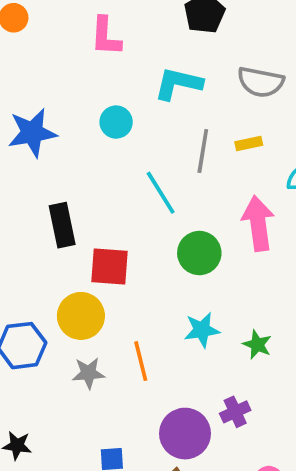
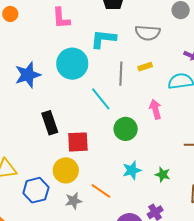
cyan circle: (116, 122) -> (72, 64), size x1.8
pink arrow: (258, 223) -> (155, 109), size x0.7
orange line: (141, 361) -> (101, 191), turned -35

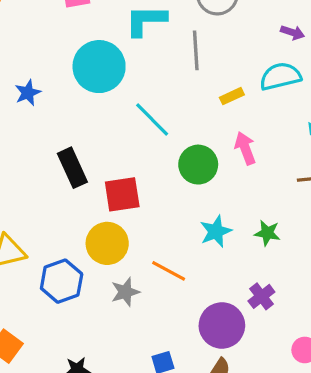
yellow rectangle: (145, 67) -> (232, 96), moved
gray line: (121, 74) -> (196, 50), moved
blue star: (28, 75) -> (28, 93), size x0.6
pink arrow: (155, 109) -> (245, 148), moved

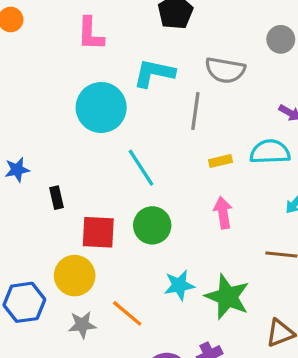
blue star: (28, 93) -> (17, 170), moved
green circle: (198, 165) -> (152, 225), moved
black rectangle: (72, 168) -> (57, 198), size x0.6
green star: (267, 233) -> (227, 297), size x1.8

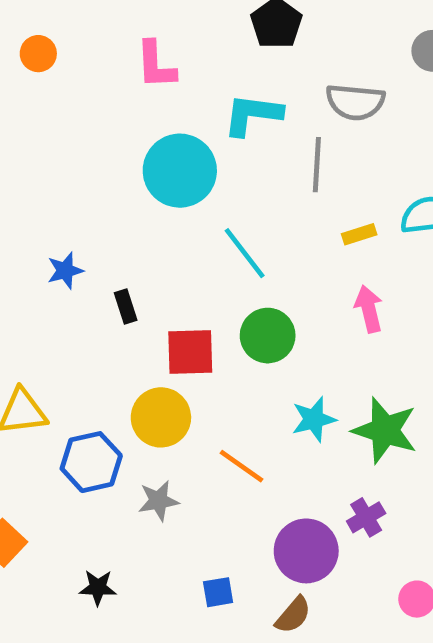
gray star: (82, 325) -> (158, 501), moved

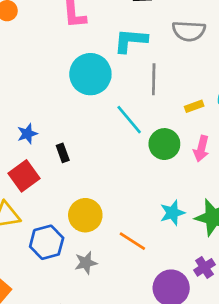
gray line: (317, 165) -> (154, 79), moved
pink arrow: (369, 309) -> (201, 149), turned -150
green circle: (268, 336) -> (164, 144), moved
red square: (190, 352) -> (24, 176), moved, turned -32

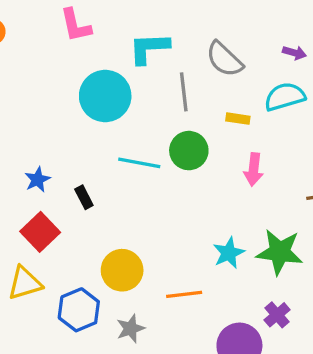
gray semicircle: (189, 31) -> (224, 59), moved, turned 48
yellow rectangle: (194, 106) -> (238, 119), turned 36
cyan line: (129, 120) -> (139, 163), moved, turned -32
green circle: (164, 144) -> (189, 151), moved
orange line: (132, 241) -> (184, 294), turned -32

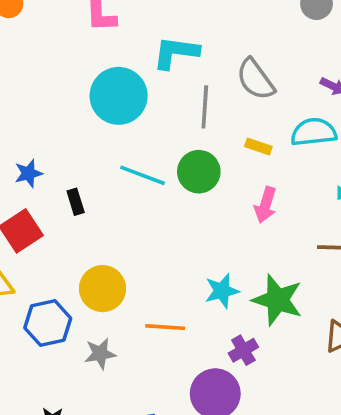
purple cross: (277, 315) -> (243, 350), moved

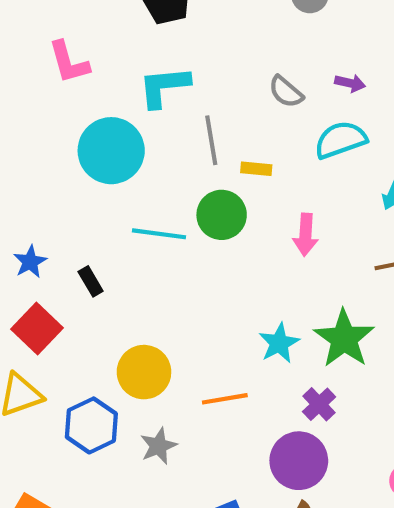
gray semicircle: (255, 79) -> (286, 92), moved, size x0.7
yellow rectangle: (258, 147) -> (256, 169), moved
green star: (277, 300) -> (344, 339), turned 30

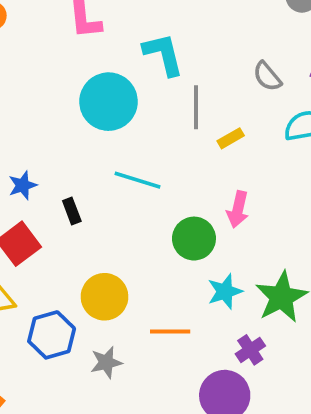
cyan L-shape: (164, 87) -> (163, 54), turned 72
yellow rectangle: (256, 169) -> (231, 138), turned -45
green circle: (222, 215) -> (194, 239), moved
pink arrow: (306, 235) -> (238, 209), moved

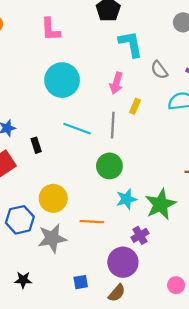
cyan L-shape: (163, 54) -> (131, 44), moved
gray line: (196, 107) -> (113, 125), moved
yellow rectangle: (231, 138) -> (135, 106), turned -40
pink arrow: (238, 209) -> (116, 83), moved
gray star: (106, 362) -> (52, 238), size x1.5

